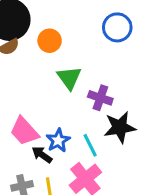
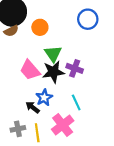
black star: (120, 127) -> (53, 72), moved
pink trapezoid: (24, 131) -> (30, 70), moved
cyan line: (90, 145) -> (76, 102), moved

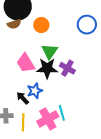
cyan line: (76, 102) -> (62, 113), moved

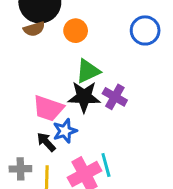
green triangle: (50, 51) -> (88, 71), turned 30
pink trapezoid: (26, 63) -> (48, 108), moved, turned -40

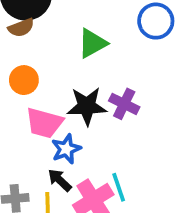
orange circle: (76, 31) -> (24, 80), moved
green triangle: (88, 71) -> (92, 43), moved
black arrow: (46, 142) -> (60, 180), moved

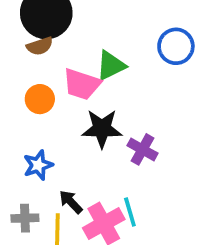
purple cross: (124, 104) -> (143, 149), moved
pink trapezoid: (44, 123) -> (82, 84), moved
blue star: (66, 149) -> (38, 165), moved

